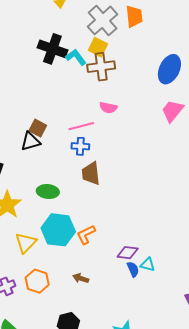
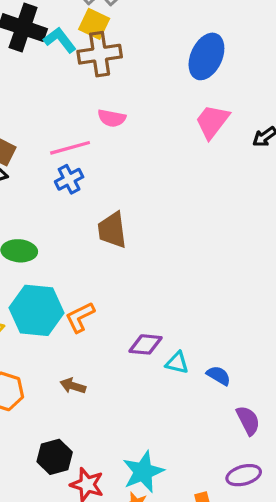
blue cross: (80, 146) -> (69, 179), turned -30
brown trapezoid: (91, 173) -> (112, 230), moved
blue semicircle: (133, 269) -> (219, 375), moved, turned -35

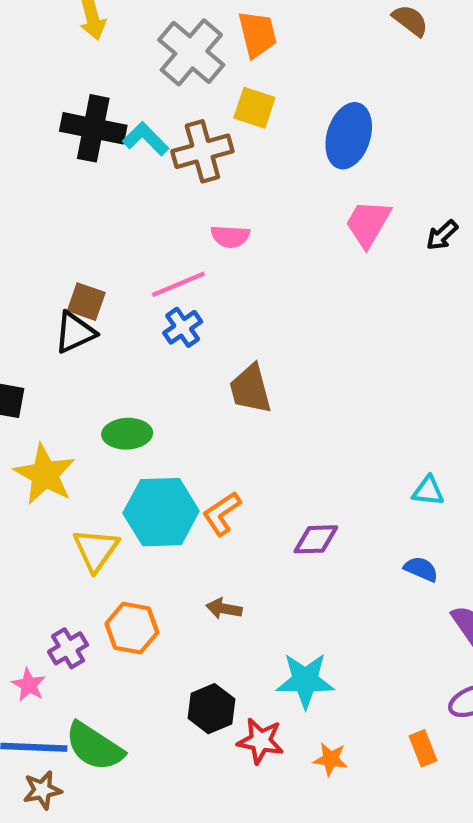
yellow square: (94, 24) -> (254, 108), moved
cyan triangle: (177, 363) -> (428, 491), moved
cyan star: (143, 472) -> (305, 680), moved, turned 30

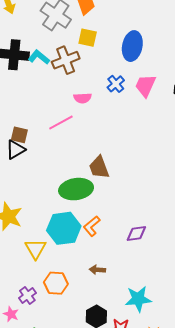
blue cross: (183, 327) -> (116, 84), moved
green ellipse: (127, 434) -> (76, 189), moved, size x1.5

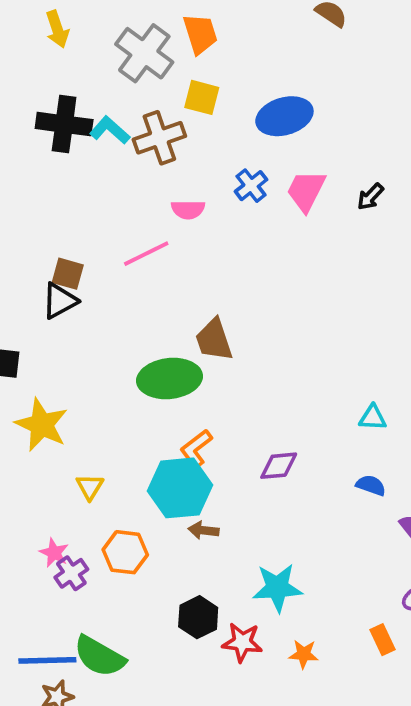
blue ellipse: (132, 46) -> (284, 116), turned 60
cyan hexagon: (64, 228) -> (180, 488), moved
yellow triangle: (36, 249) -> (90, 487), size x0.7
pink star: (11, 314) -> (54, 553), moved

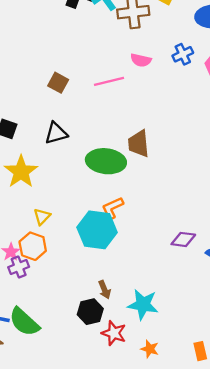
black triangle: (60, 301) -> (56, 133), moved
purple diamond: (279, 466) -> (183, 239), moved
brown arrow: (203, 530) -> (105, 290), moved, turned -132
orange hexagon: (125, 552) -> (33, 246), moved

